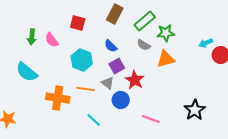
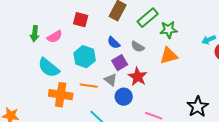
pink semicircle: (52, 40) -> (55, 37), turned -84
gray semicircle: (144, 45) -> (138, 47), moved
cyan semicircle: (27, 72) -> (49, 68), moved

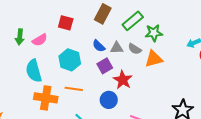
gray semicircle: (138, 47) -> (135, 49), moved
cyan semicircle: (49, 68) -> (34, 71), turned 35
gray triangle: (111, 80) -> (117, 48), moved, turned -40

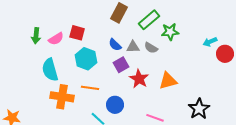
red square: (66, 23) -> (77, 33), moved
orange triangle: (154, 59) -> (168, 81), moved
blue circle: (109, 100) -> (115, 105), moved

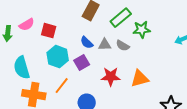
pink semicircle: (56, 39) -> (27, 25), moved
purple square: (121, 65) -> (82, 63), moved
red star: (139, 79) -> (111, 77), turned -30
orange line: (90, 88) -> (62, 86), turned -60

